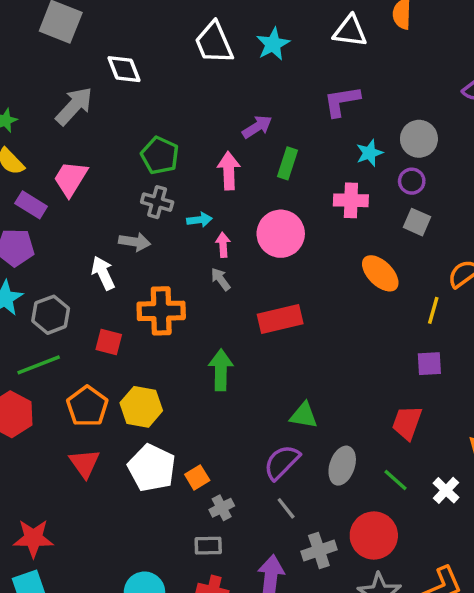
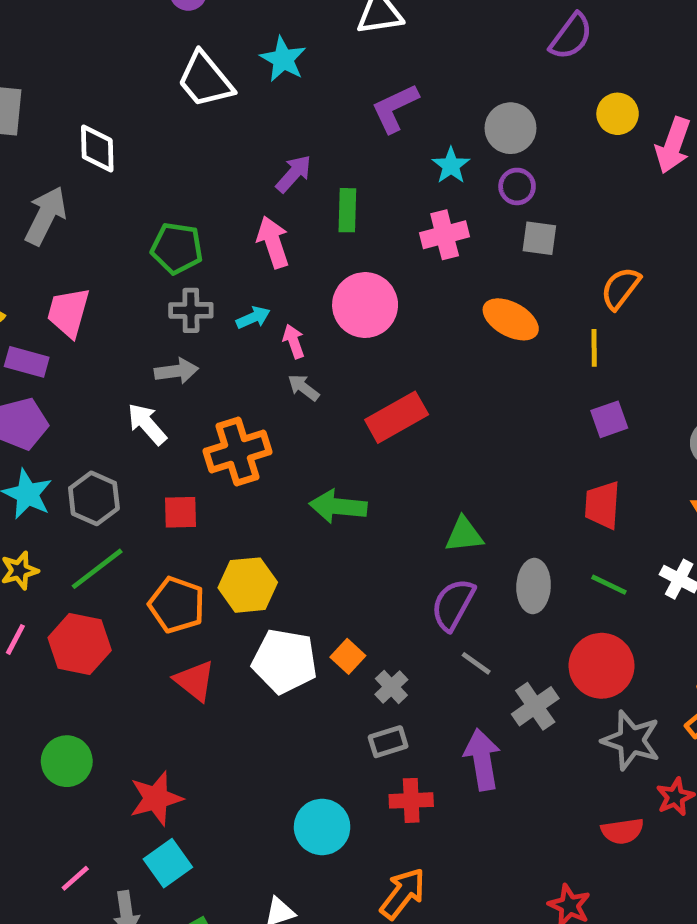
white diamond: (124, 69) -> (97, 149), turned 36
green arrow: (221, 370) -> (338, 506), turned -69

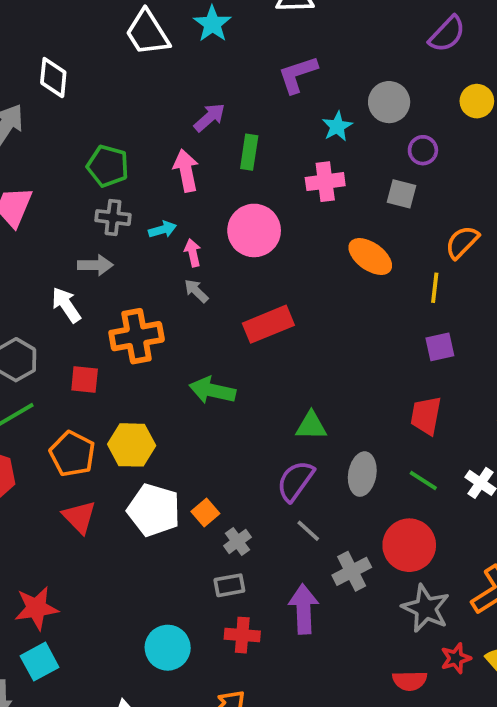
purple circle: (517, 186) -> (423, 150), moved

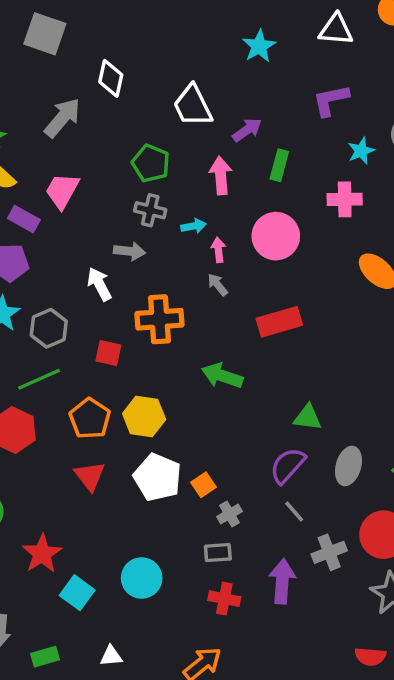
white trapezoid: (147, 33) -> (193, 106), moved
red star: (36, 608) -> (42, 554), turned -30
cyan circle: (168, 648) -> (142, 578), moved
cyan square: (40, 662) -> (77, 593), moved, turned -32

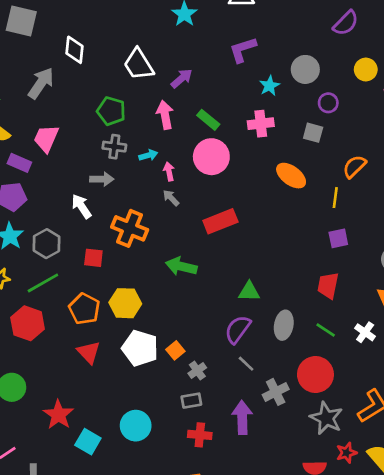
green rectangle: (279, 165) -> (208, 120), moved, turned -60
orange cross: (159, 319) -> (130, 228), turned 32

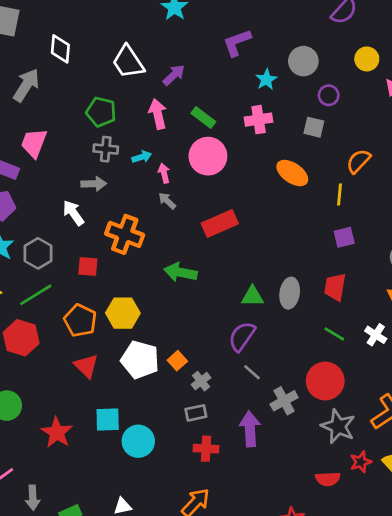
gray ellipse: (284, 325) -> (290, 293), moved
cyan square: (88, 442) -> (108, 420), moved, turned -30

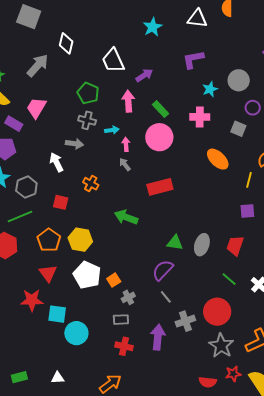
orange cross: (125, 234) -> (91, 184), size x0.6
red star: (57, 433) -> (32, 300), moved, turned 30

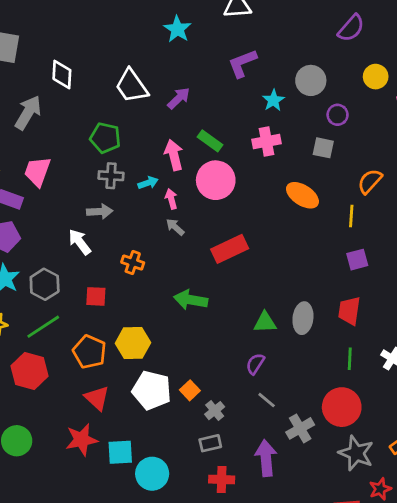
pink arrow: (128, 101) -> (174, 155), moved
purple semicircle: (163, 270) -> (255, 364), size x0.7
green line: (229, 279) -> (350, 359), turned 63

